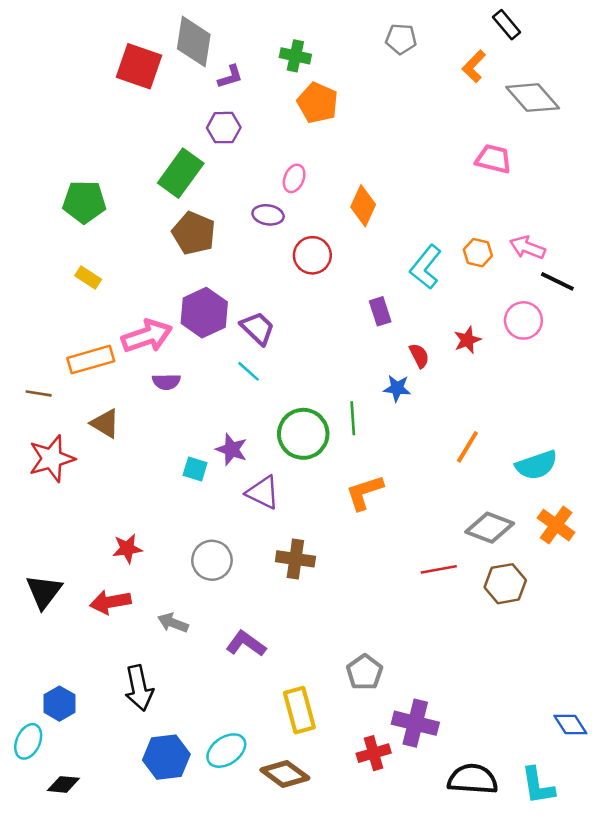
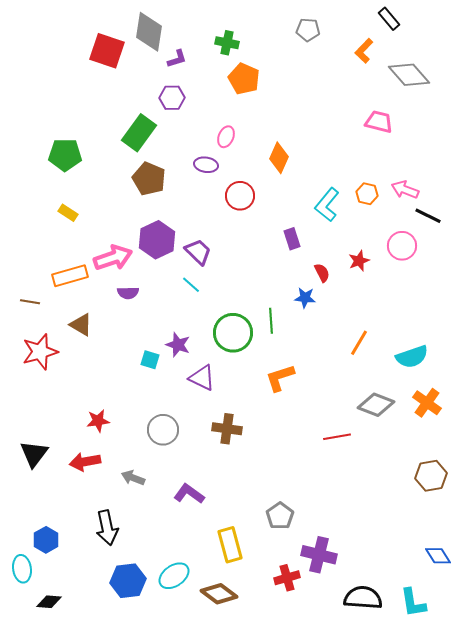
brown hexagon: (505, 584) -> (431, 476), moved
cyan ellipse: (28, 741) -> (22, 569), turned -32

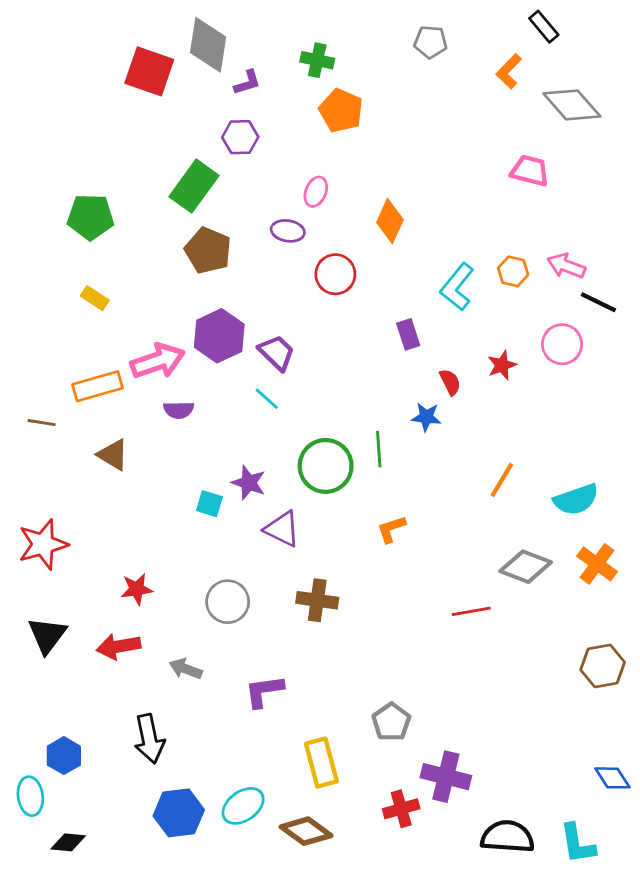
red star: (40, 352) -> (43, 544), moved
orange L-shape: (280, 378) -> (391, 529), size x0.7
purple L-shape: (189, 494) -> (264, 691), turned -44

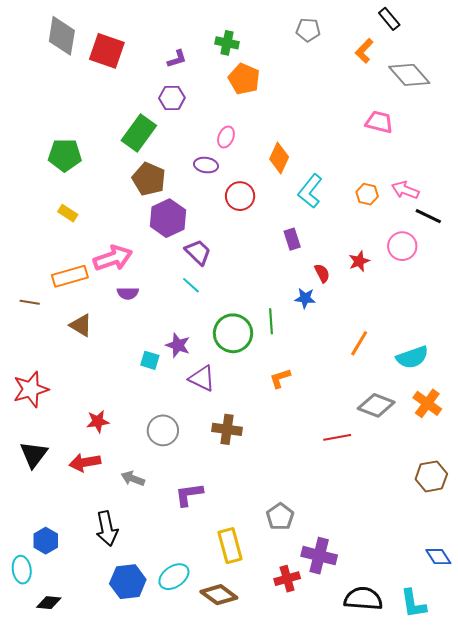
gray diamond: (208, 45) -> (62, 36), moved
cyan L-shape: (457, 287) -> (310, 191), moved
purple hexagon: (219, 336) -> (168, 218), moved

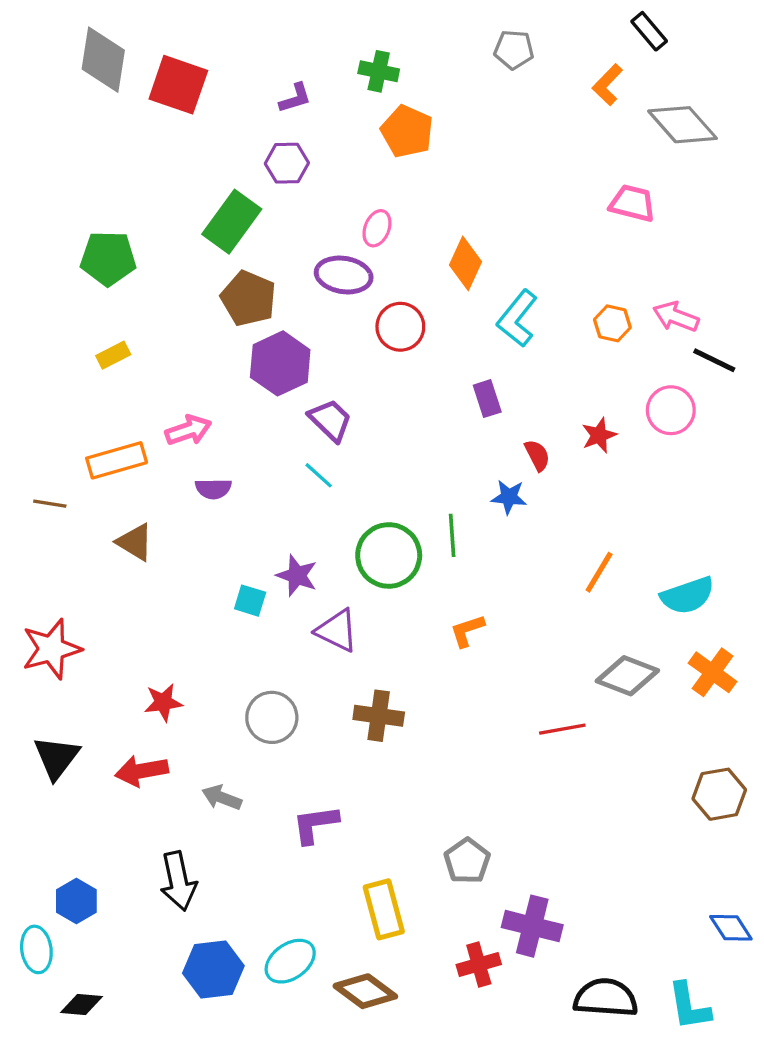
purple ellipse: (206, 165) -> (344, 275), size x1.4
yellow rectangle: (68, 213) -> (113, 355), turned -60
pink arrow: (113, 258) -> (188, 430), size x0.7

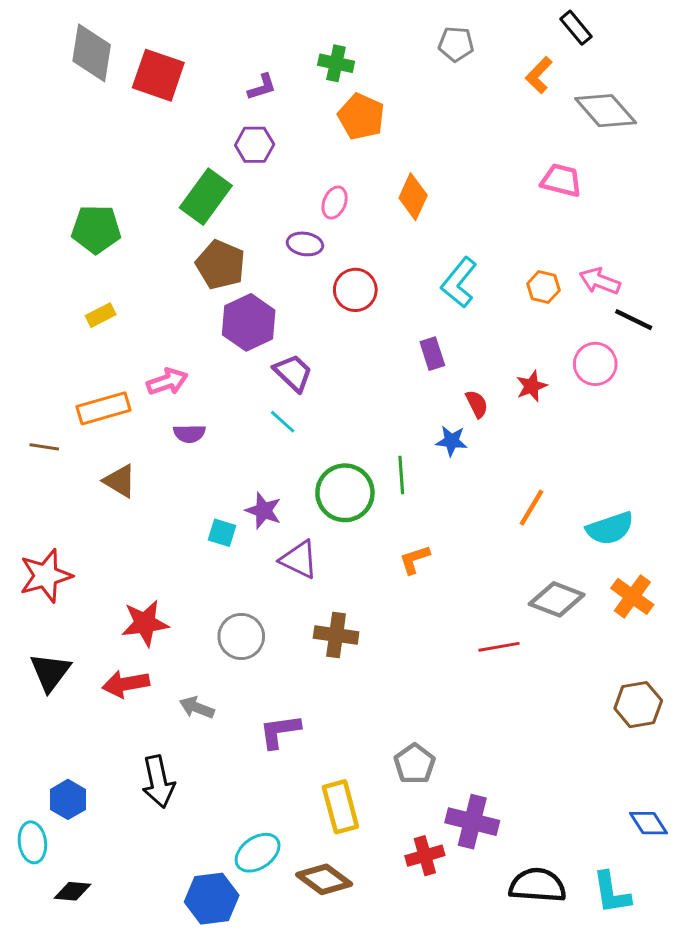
orange diamond: (465, 263) -> (413, 197), moved
purple ellipse: (344, 275) -> (305, 244), size x0.7
red star: (163, 702) -> (145, 623), size x1.4
blue hexagon: (213, 970) -> (212, 899), moved

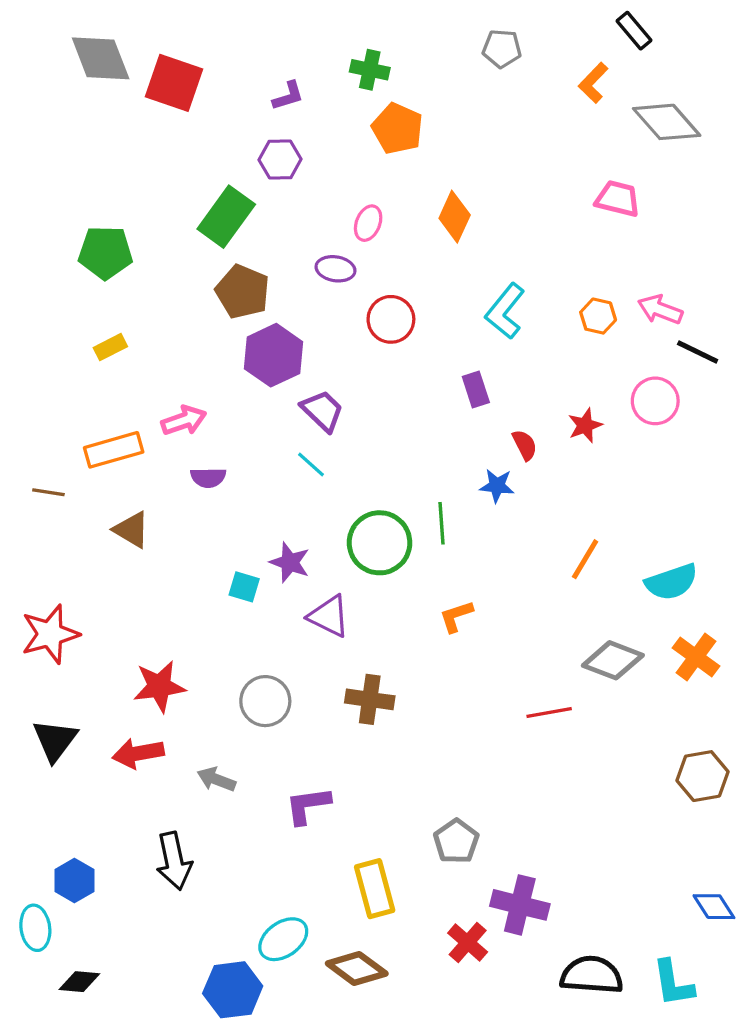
gray diamond: (92, 53) -> (101, 58), turned -30
red cross: (425, 856) -> (468, 942), turned -33

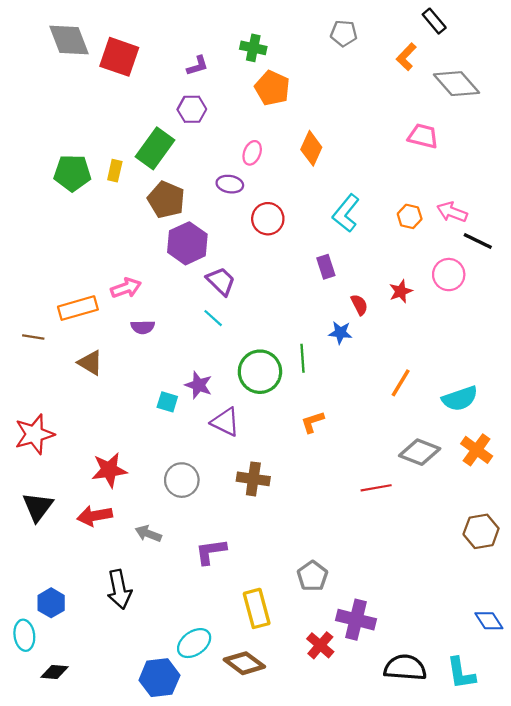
yellow rectangle: (110, 347) -> (115, 171), moved, turned -50

